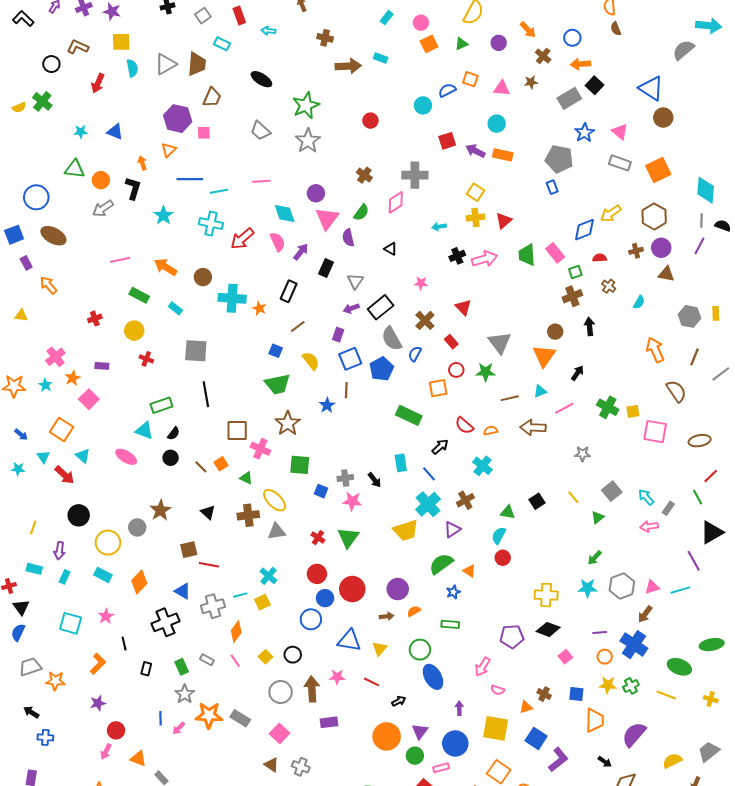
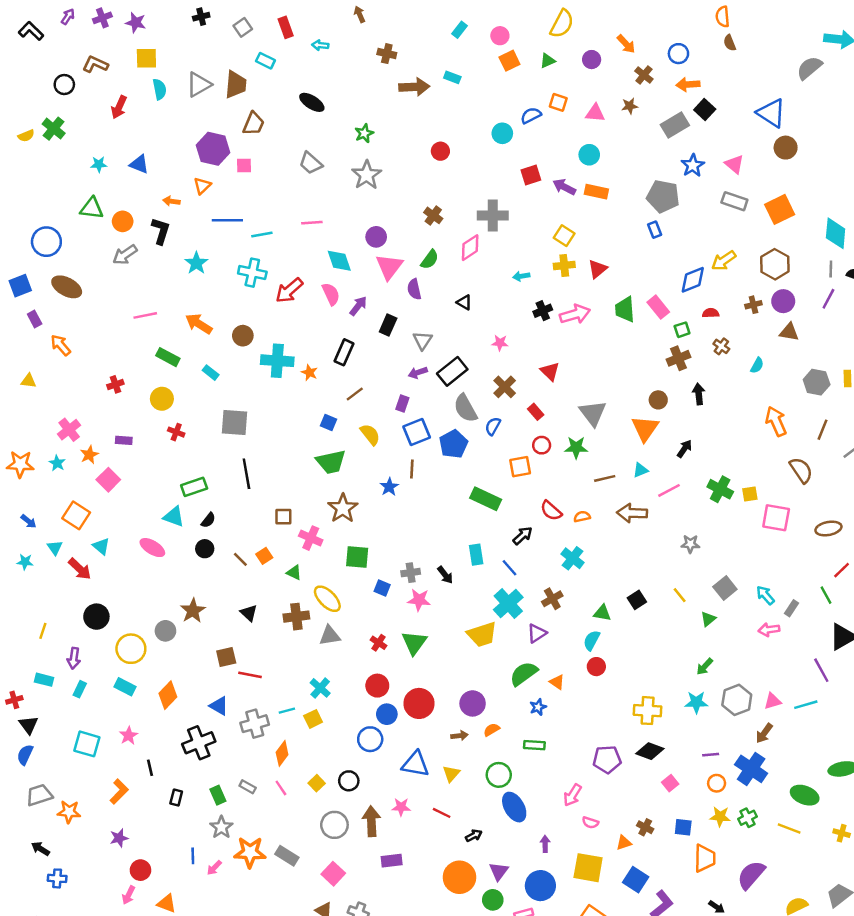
green star: (306, 105) -> (364, 133), size x0.6
orange arrow: (142, 163) -> (171, 201), turned -64
brown square: (237, 431) -> (283, 517), size x0.7

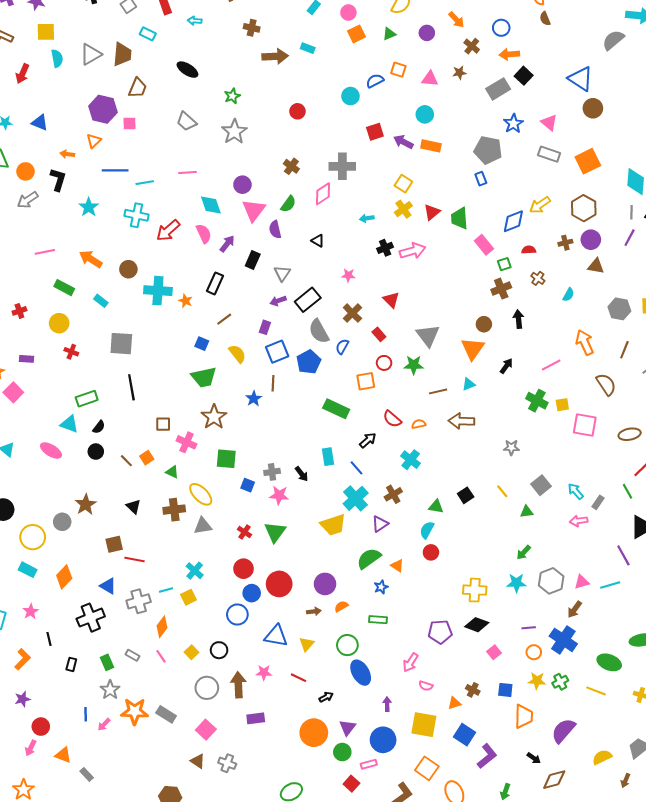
yellow cross: (564, 265) -> (403, 209), turned -30
green trapezoid: (625, 309) -> (459, 218), moved
pink line: (669, 490) -> (551, 365), moved
green triangle: (708, 619) -> (527, 512), turned 32

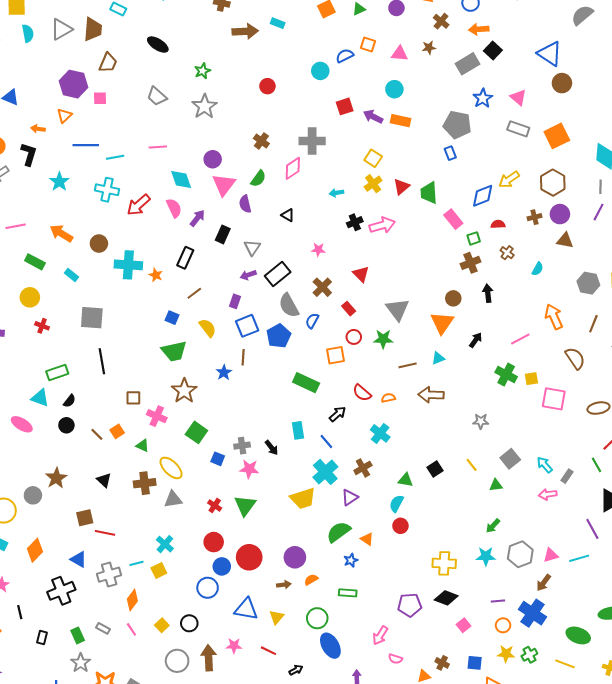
green square: (226, 459) -> (196, 432), turned 30

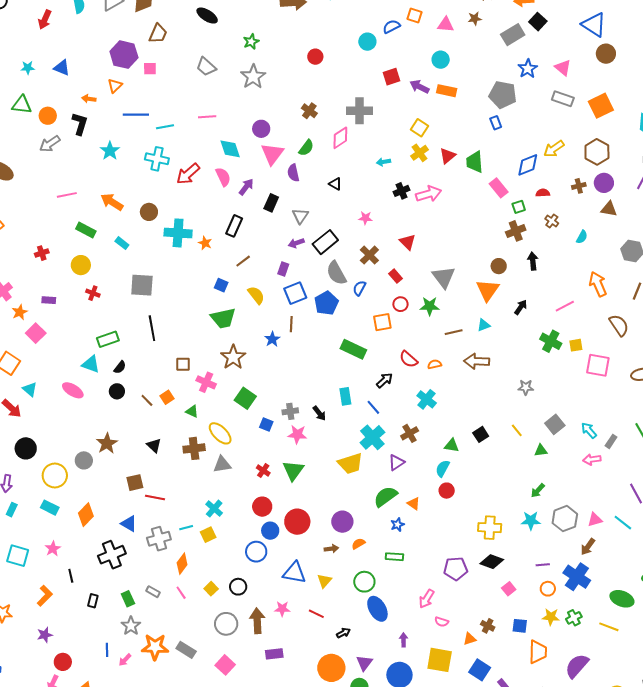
cyan line: (579, 558) -> (623, 523), turned 54

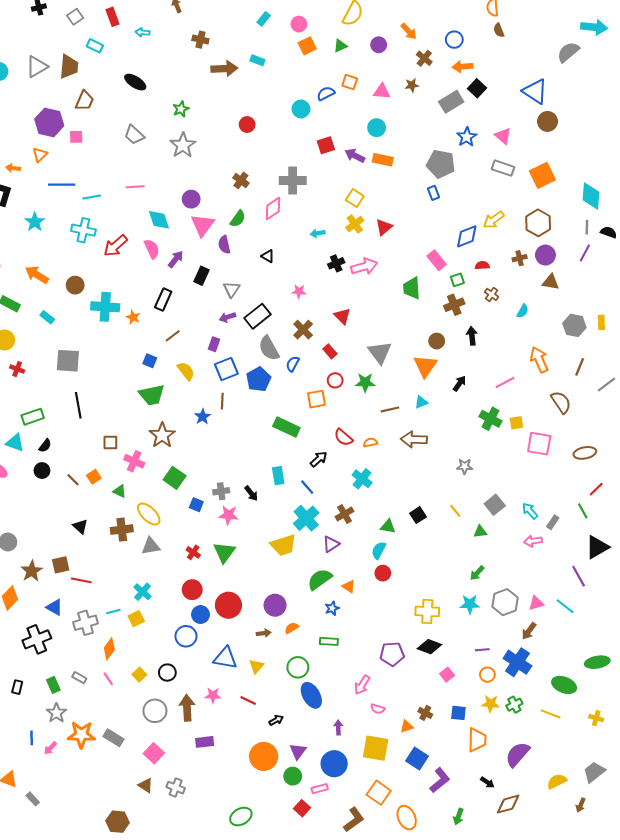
green trapezoid: (475, 162) -> (412, 288), moved
brown star: (107, 443) -> (32, 571), moved

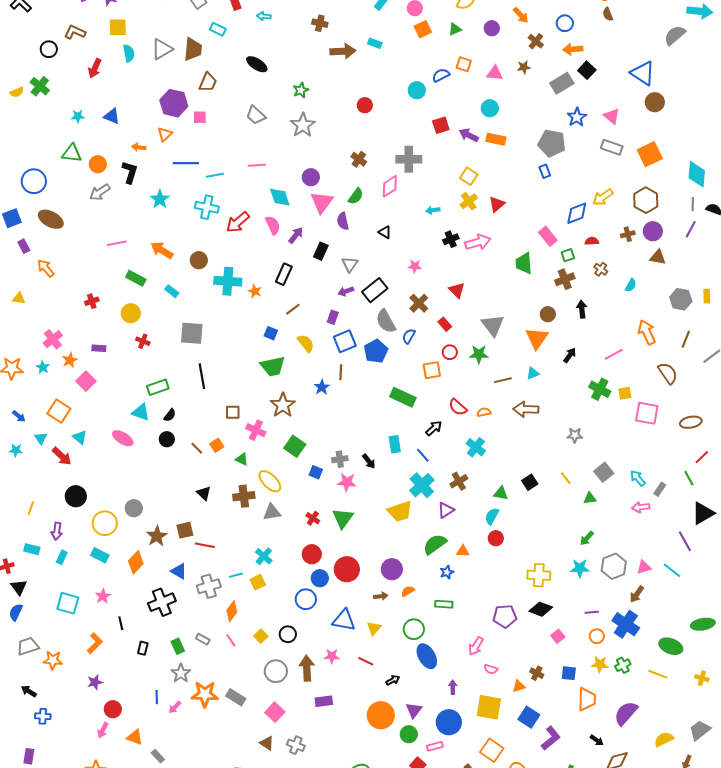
orange triangle: (349, 587) -> (463, 551), turned -32

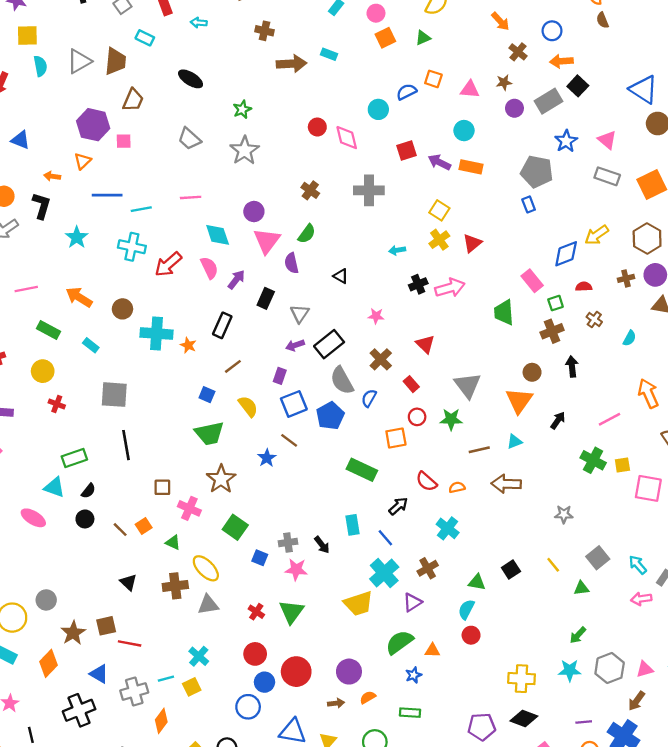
purple circle: (492, 28) -> (514, 108), moved
pink diamond: (390, 186) -> (347, 138), moved, turned -70
brown line: (341, 372) -> (289, 440), turned -56

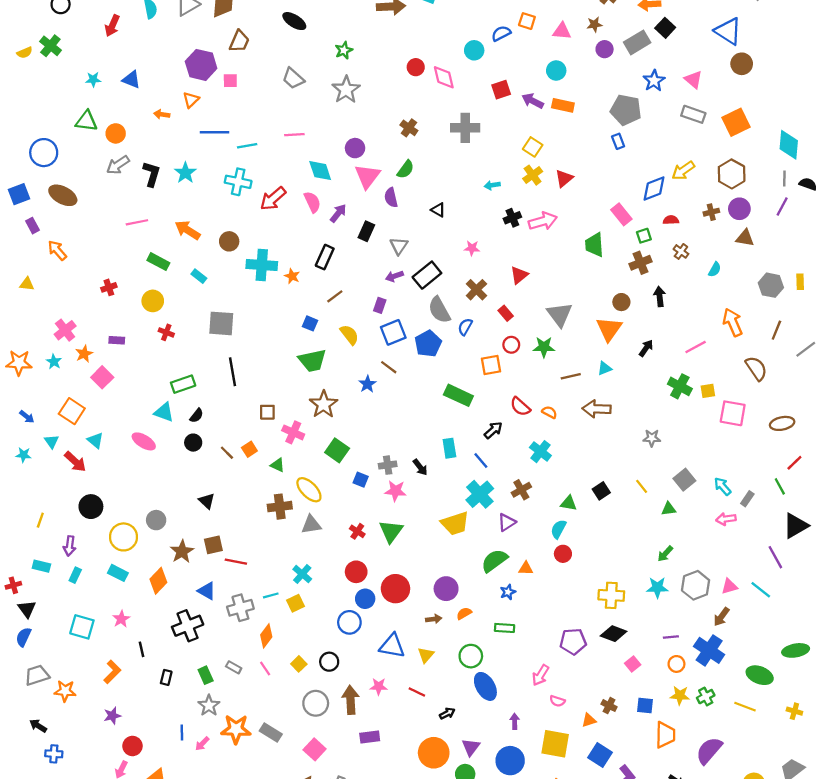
black L-shape: (42, 206) -> (152, 174), moved
red triangle: (425, 344) -> (519, 275), turned 36
orange semicircle: (457, 487) -> (549, 412), turned 40
black triangle: (128, 582) -> (207, 501), moved

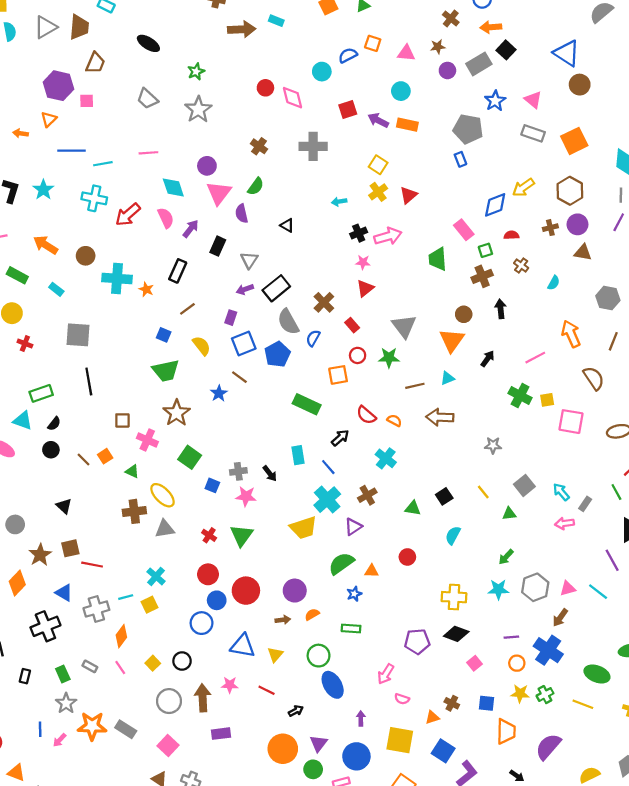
pink star: (472, 248) -> (363, 262), moved
cyan semicircle: (558, 529) -> (453, 535), moved

